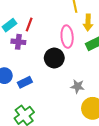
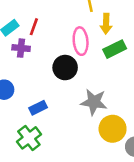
blue rectangle: (25, 82) -> (38, 108), moved
gray star: (77, 86) -> (94, 102), size x1.5

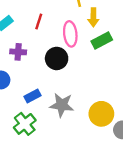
red line: (34, 27) -> (39, 21), moved
purple cross: (21, 48) -> (18, 52), moved
gray star: (94, 102) -> (62, 105), moved

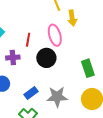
red line: (39, 21) -> (28, 40), moved
green rectangle: (102, 41) -> (88, 68), moved, turned -72

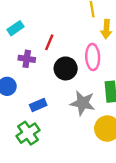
pink ellipse: (55, 35) -> (93, 57), moved
gray star: (57, 97) -> (83, 103), moved

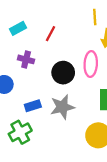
red line: (49, 42) -> (50, 34), moved
gray star: (83, 103) -> (62, 107), moved, turned -30

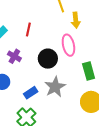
purple cross: (26, 59) -> (14, 56), turned 32

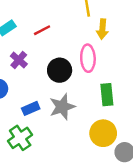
red line: (28, 30) -> (42, 30), turned 40

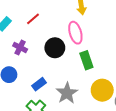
green rectangle: (107, 95) -> (86, 60), moved
gray star: (62, 107) -> (67, 93), moved

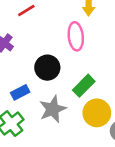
black circle: (55, 48) -> (47, 68), moved
green rectangle: (86, 60) -> (84, 86), moved, turned 54

